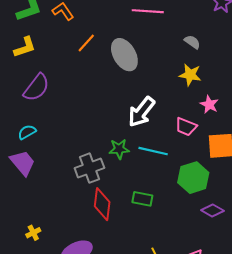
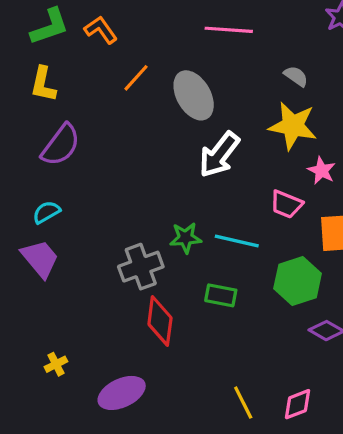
yellow L-shape: (25, 47) -> (43, 84), turned 120
yellow star: (190, 75) -> (293, 126), size x1.4
white arrow: (141, 112) -> (219, 155), moved
green rectangle: (142, 199) -> (221, 295), moved

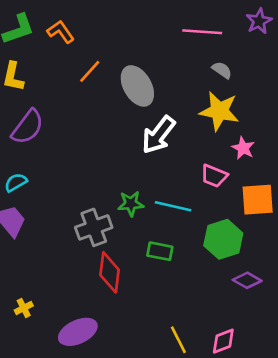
pink line: (229, 30) -> (202, 32), moved

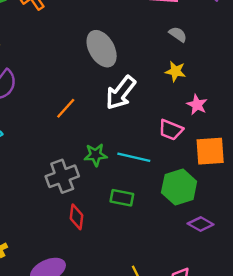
orange line: (90, 71) -> (66, 108), moved
yellow star: (219, 111) -> (176, 71), size x0.6
red diamond: (110, 272) -> (77, 217), size x0.7

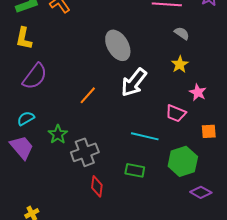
yellow star: (176, 71) -> (180, 64), turned 30
orange square: (210, 151) -> (209, 131), size x0.6
green star: (96, 155) -> (58, 134), moved, turned -30

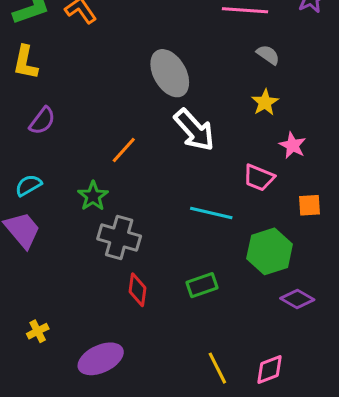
purple semicircle: (35, 76) -> (42, 121), size x0.7
white arrow: (134, 82) -> (194, 130), turned -80
green star: (58, 134) -> (93, 196), moved
gray cross: (85, 152) -> (119, 238), turned 36
green rectangle: (135, 170) -> (202, 285), moved, turned -30

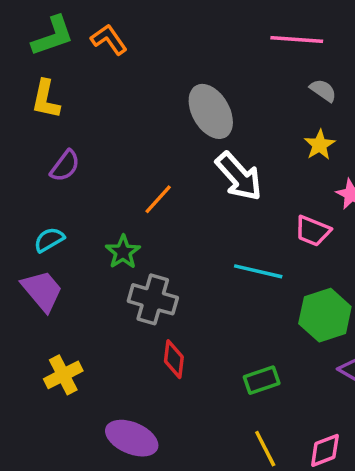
green rectangle: (202, 285) -> (262, 380), moved
yellow cross: (38, 331) -> (63, 375), moved, size x1.5
purple ellipse: (101, 359) -> (132, 438), turned 48

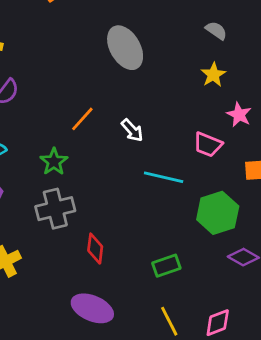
white arrow: (239, 176) -> (132, 130), moved, size x0.6
gray cross: (153, 299) -> (55, 209), moved, turned -30
purple ellipse: (132, 438) -> (92, 308), moved

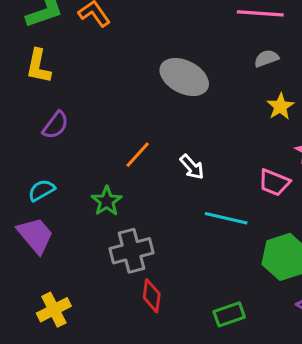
gray semicircle: (216, 31) -> (266, 58), moved, turned -55
gray ellipse: (125, 48) -> (184, 77), turned -33
gray cross: (55, 209) -> (131, 251), moved

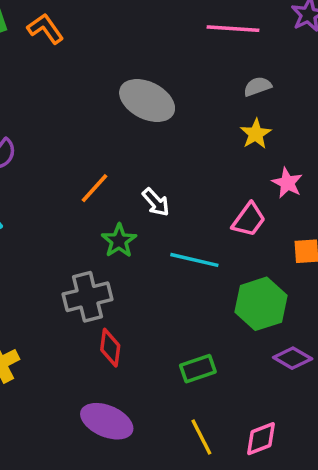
gray semicircle: (266, 58) -> (257, 86), moved
pink trapezoid: (274, 182) -> (249, 220), turned -76
green star: (107, 201) -> (119, 241), moved

